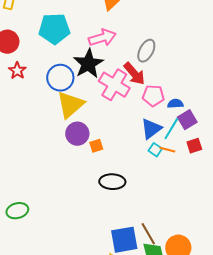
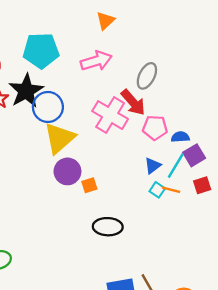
black star: (88, 64) -> (26, 91), moved
blue triangle: (151, 129) -> (153, 166), size x0.7

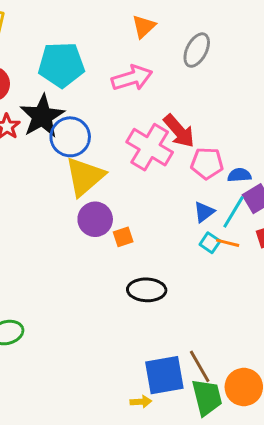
gray ellipse: (147, 76) -> (197, 50), moved

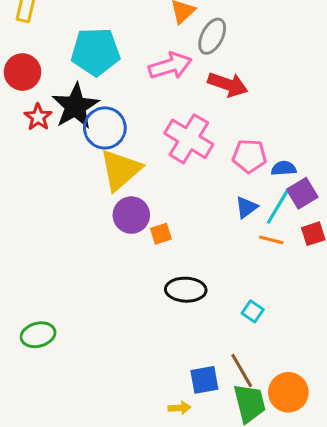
gray ellipse: (197, 50) -> (212, 36), moved
red arrow: (179, 131) -> (228, 84), moved, turned -30
cyan square: (210, 243) -> (253, 311), moved
blue square: (164, 375) -> (204, 380), size x0.7

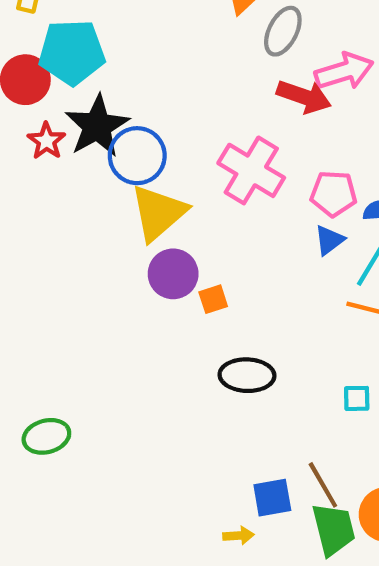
cyan pentagon: (96, 52) -> (72, 52), moved
pink arrow: (170, 66) -> (344, 71), moved
blue triangle: (246, 207) -> (329, 240), moved
cyan square: (253, 311) -> (357, 398), moved, turned -35

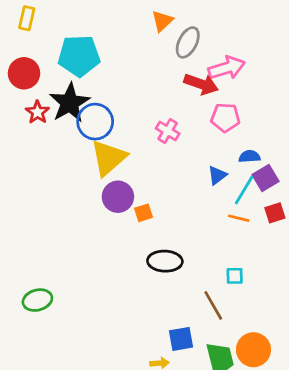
cyan pentagon: (72, 52) -> (79, 56), moved
pink cross: (251, 170) -> (168, 131), size x0.6
pink pentagon: (334, 194) -> (225, 118), moved
brown line: (323, 485) -> (213, 305), moved

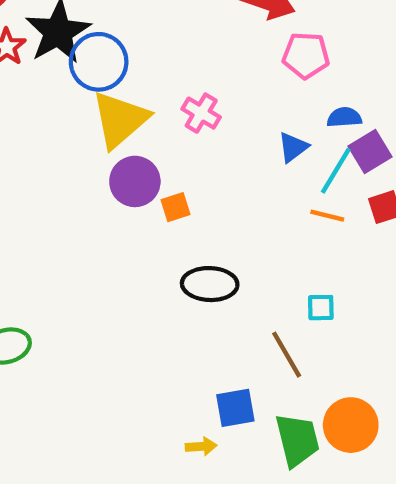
pink cross: (168, 131) -> (201, 113), moved

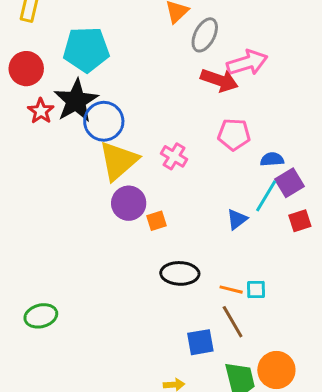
pink pentagon: (306, 55) -> (234, 134), moved
blue triangle: (293, 147) -> (237, 219), moved
orange line: (327, 216) -> (231, 290), moved
blue square: (235, 408) -> (200, 342), moved

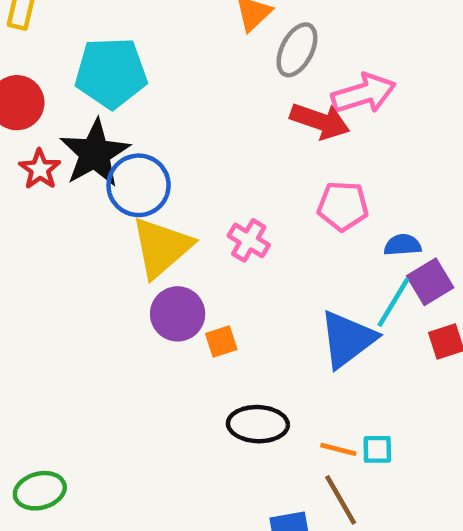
blue triangle: (237, 219) -> (347, 339), size x1.8

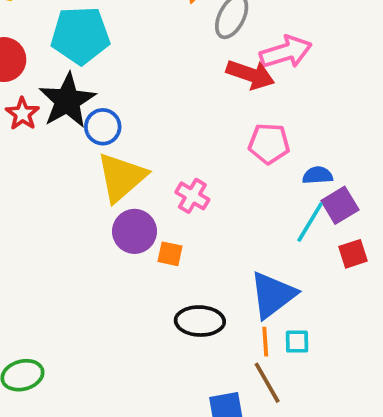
blue circle: (139, 185) -> (103, 127), size x0.7
pink cross: (249, 240) -> (192, 196), moved
blue triangle: (347, 339) -> (273, 295), moved
orange square: (221, 341) -> (170, 254), turned 30
orange line: (338, 449) -> (265, 342), turned 72

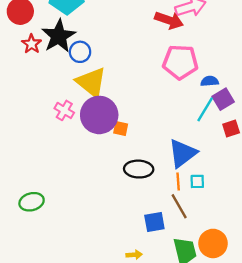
pink pentagon: (269, 144) -> (180, 62), size x1.4
yellow triangle: (121, 177) -> (91, 82), turned -40
pink cross: (192, 196) -> (64, 110), moved
purple circle: (134, 231) -> (99, 115), size x1.4

